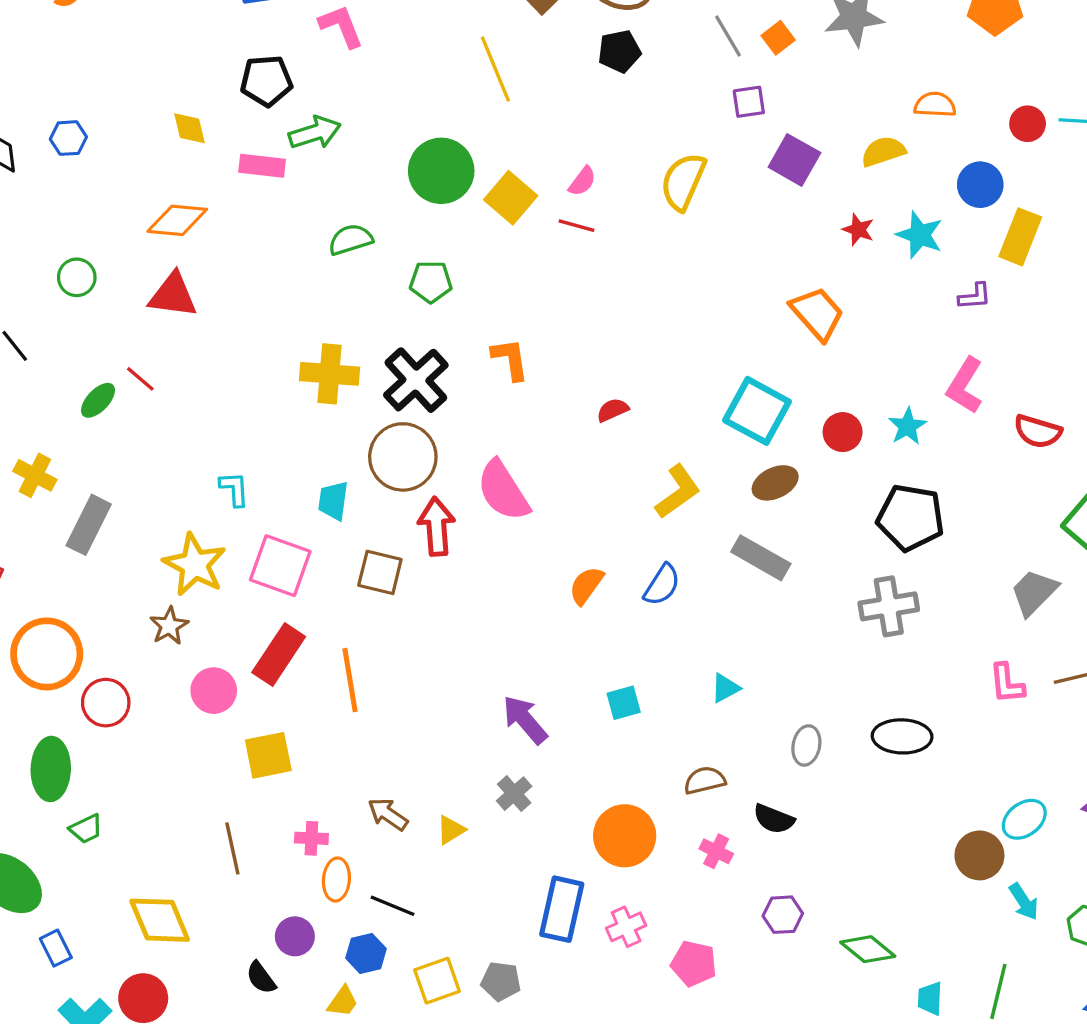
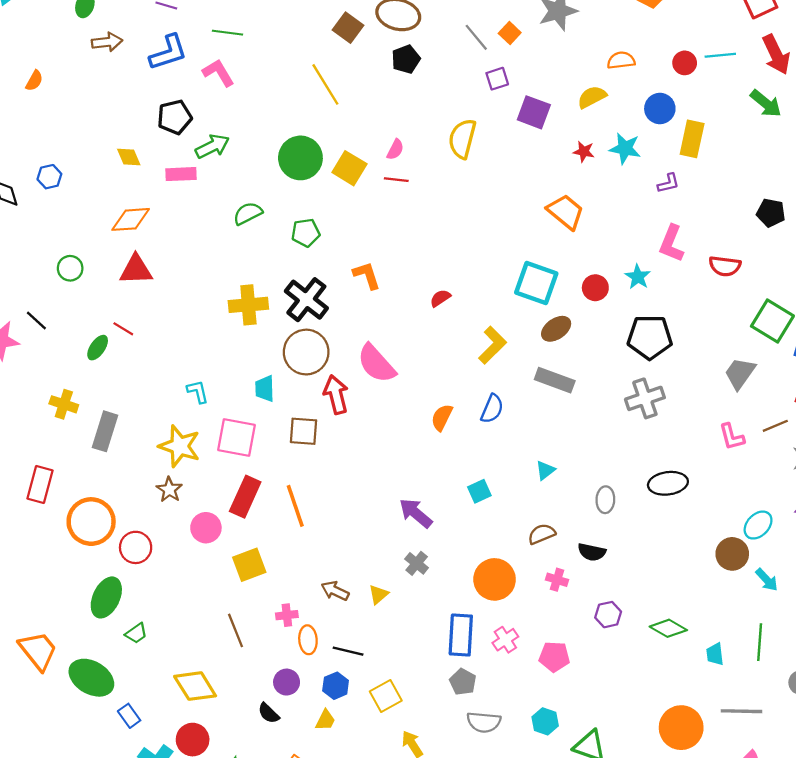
green ellipse: (51, 769) -> (106, 597), turned 33
gray pentagon: (501, 981) -> (463, 682), moved, turned 30

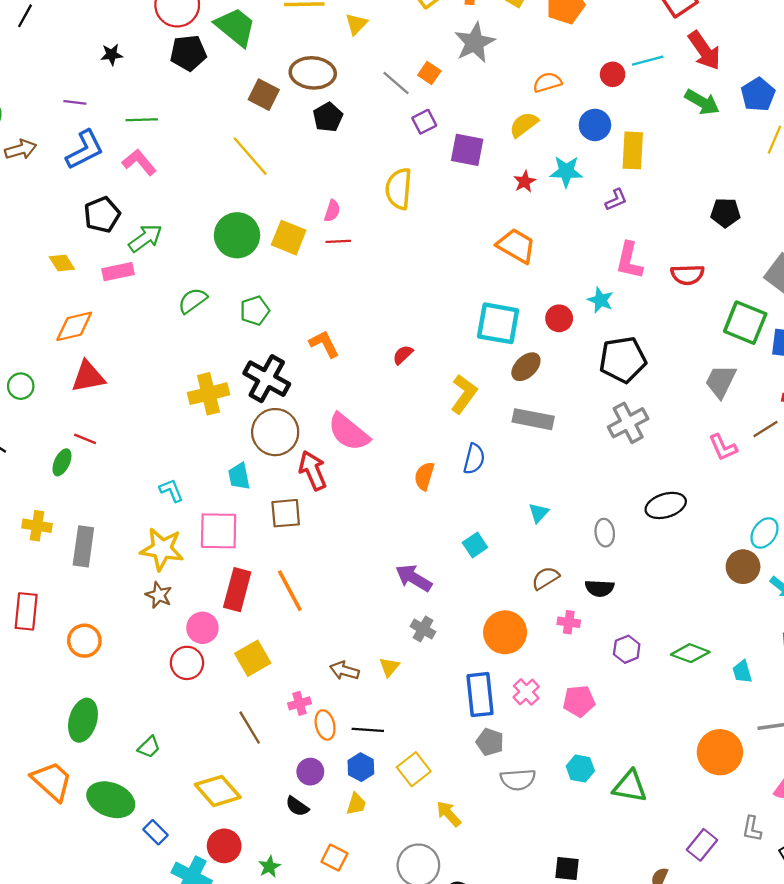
red star: (584, 152) -> (525, 182), turned -30
orange circle: (91, 522) -> (84, 641), size x0.7
red circle: (136, 547) -> (187, 663), moved
green ellipse: (106, 597) -> (83, 720), moved

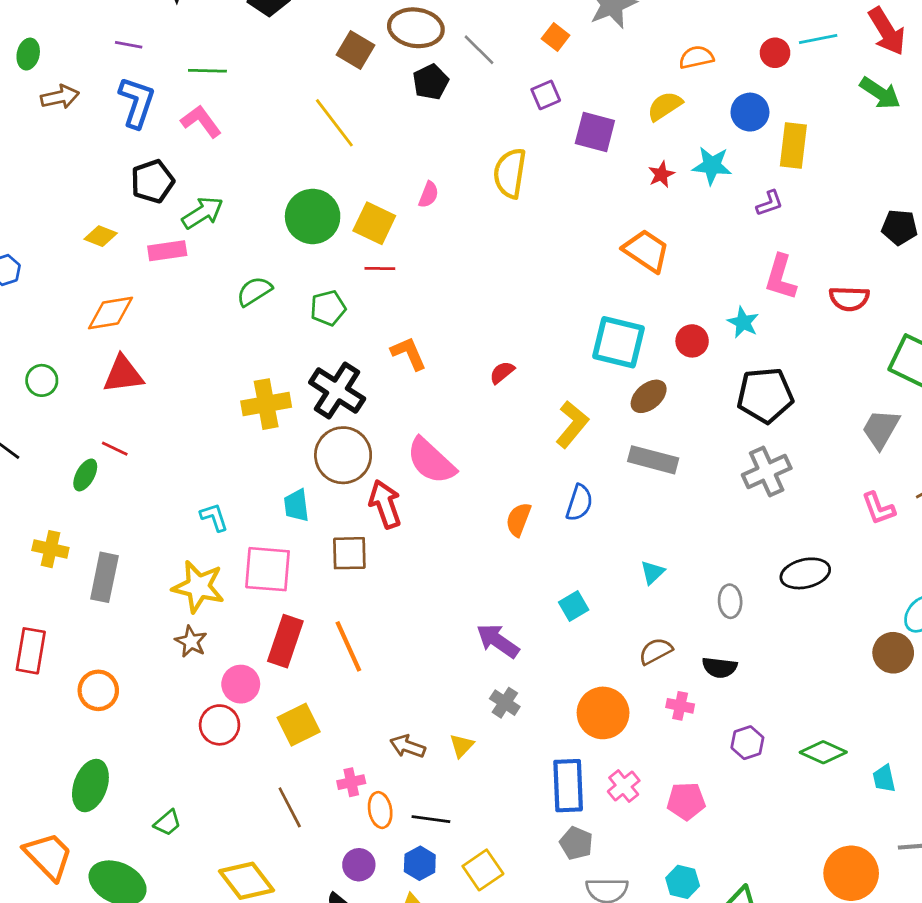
gray line: (396, 83) -> (479, 50), moved
blue L-shape: (85, 150) -> (137, 102), turned -48
red line: (338, 241) -> (380, 269), moved
yellow diamond: (62, 263) -> (101, 236), turned -40

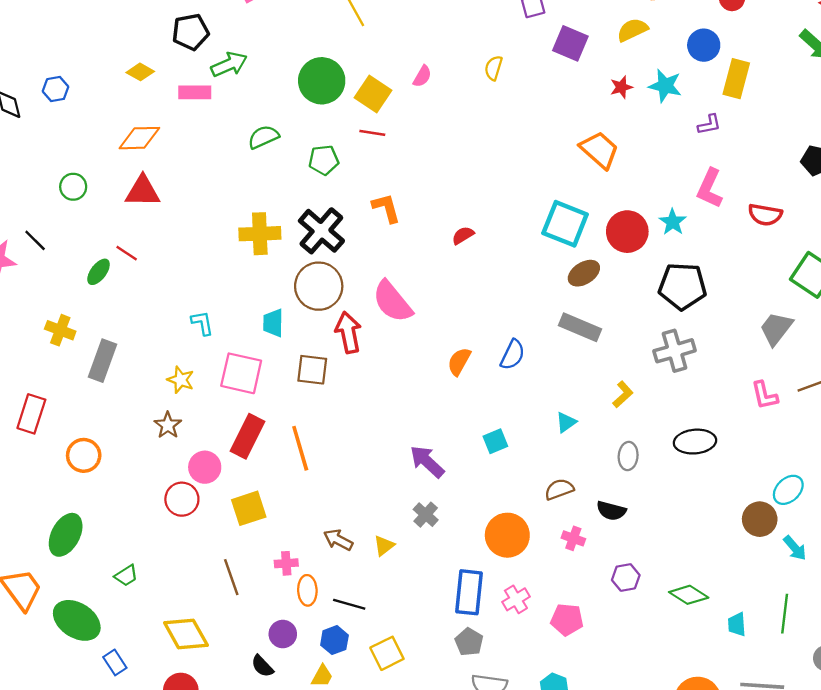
yellow semicircle: (510, 173) -> (494, 68), size x0.6
red circle: (692, 341) -> (627, 232), size x1.5
yellow L-shape: (572, 424) -> (623, 394), moved, size x0.7
yellow star: (198, 587) -> (181, 380), size x0.6

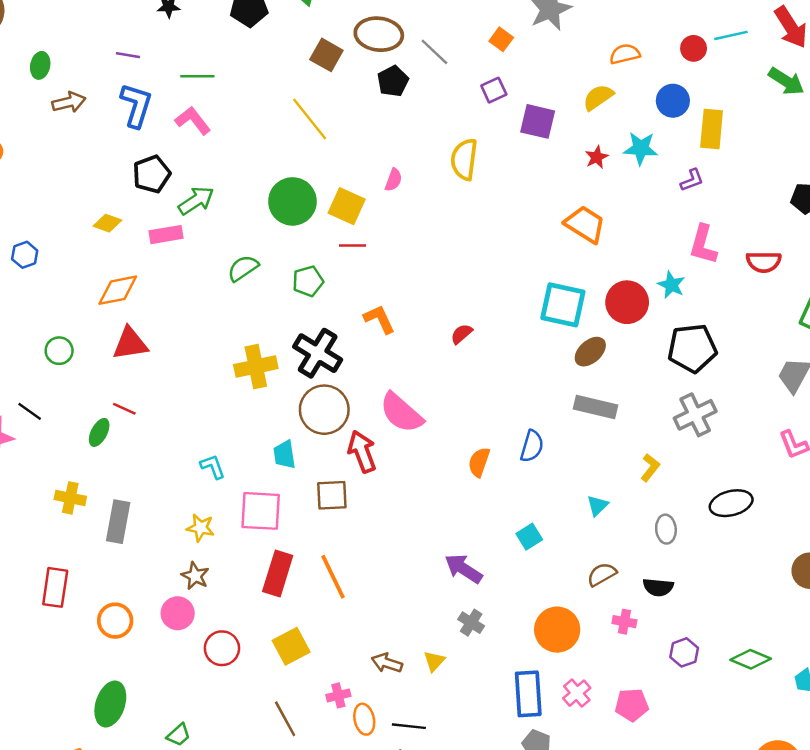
yellow semicircle: (494, 68) -> (464, 159), size x1.6
pink circle: (205, 467) -> (178, 613), moved

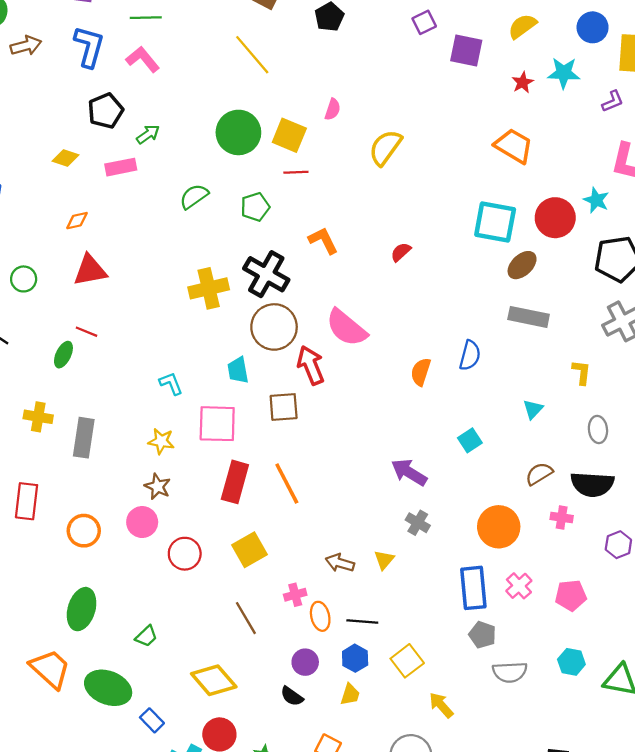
yellow semicircle: (464, 159) -> (385, 148), moved, turned 30
green arrow: (196, 201) -> (148, 134), size x0.7
orange diamond: (118, 290) -> (77, 221), size x0.6
yellow L-shape: (650, 468) -> (581, 372), turned -30
black semicircle: (658, 587) -> (592, 484), size x1.5

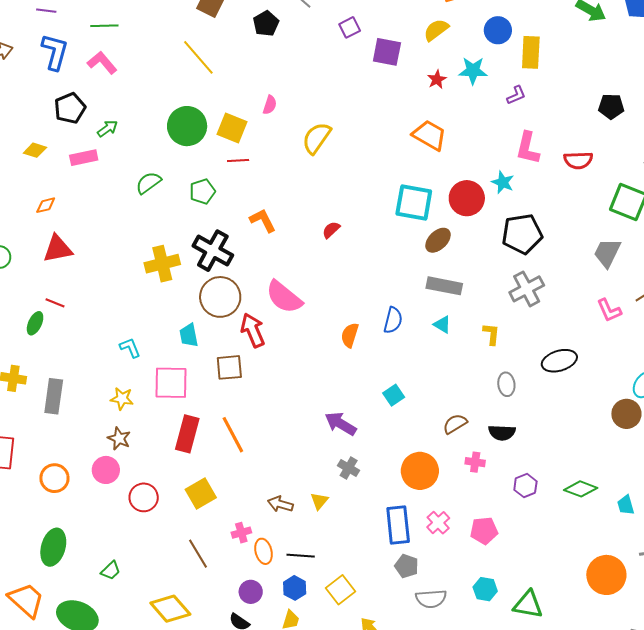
cyan triangle: (533, 409) -> (442, 325), moved, turned -42
black semicircle: (592, 484) -> (502, 433), size x0.7

